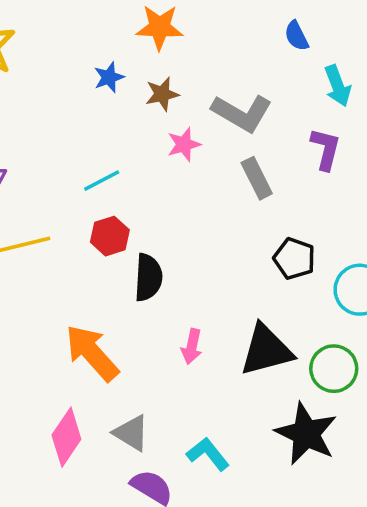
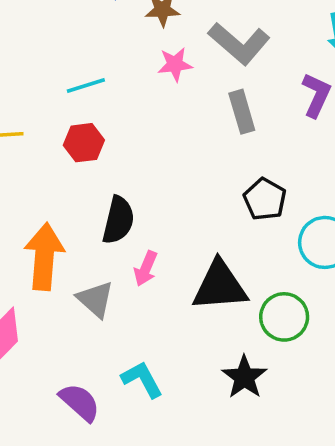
black semicircle: (148, 277) -> (118, 220), moved
orange arrow: (92, 353) -> (44, 257), turned 36
gray triangle: (131, 433) -> (95, 299), moved
black star: (306, 434) -> (244, 377), size x0.7

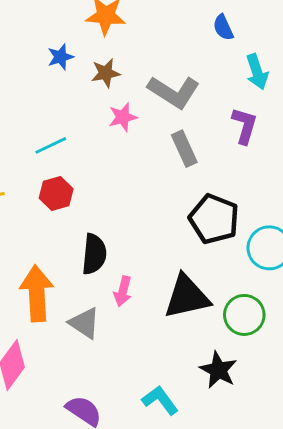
black pentagon: (265, 199) -> (214, 219), size x1.4
cyan L-shape: (142, 379) -> (160, 400), moved

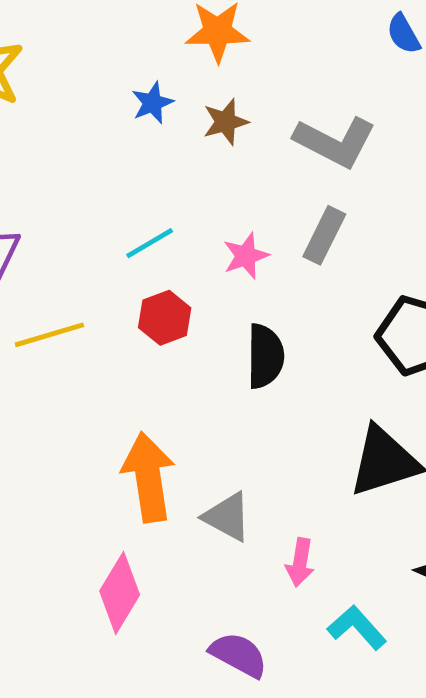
pink star: (123, 117) -> (246, 256), moved
gray rectangle: (184, 149) -> (324, 235), moved, turned 56
black semicircle: (94, 254) -> (265, 356), moved
pink arrow: (123, 291) -> (300, 562), moved

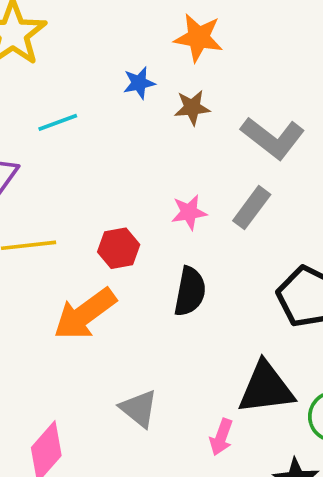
cyan line: (150, 243) -> (58, 122), moved
orange arrow: (148, 477) -> (85, 314), moved, turned -128
pink arrow: (300, 562) -> (221, 437), moved

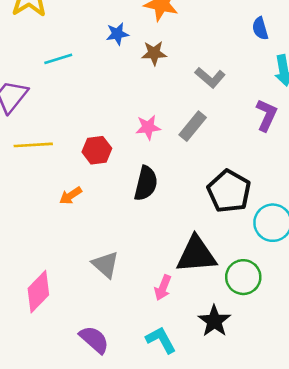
gray L-shape: (273, 138) -> (210, 78), size x0.7
orange arrow: (85, 314) -> (71, 196), size x0.5

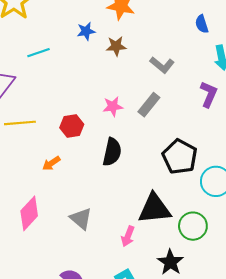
pink diamond: (38, 292) -> (29, 213), moved

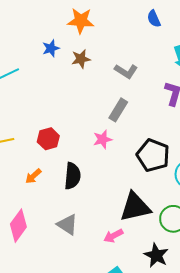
blue semicircle: (202, 24) -> (154, 19), moved
pink star: (113, 106) -> (103, 139), moved
black semicircle: (112, 152) -> (72, 176), moved
pink arrow: (128, 236) -> (113, 236), turned 48

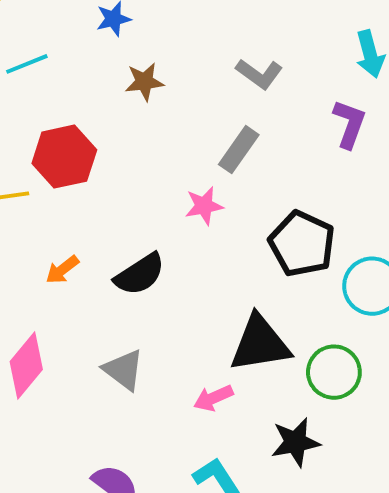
brown star: (81, 59) -> (144, 82), moved
red hexagon: (48, 139) -> (64, 157), moved, size x1.4
black semicircle: (72, 176) -> (140, 274), turned 48
black star: (156, 255) -> (295, 442), turned 30

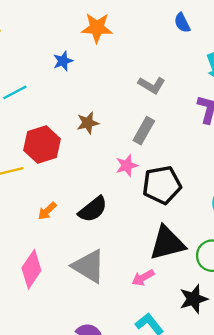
brown star: (144, 82) -> (88, 123), moved
black pentagon: (302, 244) -> (162, 185), moved, turned -30
gray triangle: (124, 370) -> (89, 266), size x1.4

